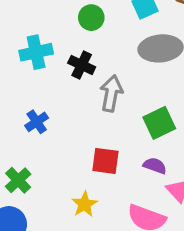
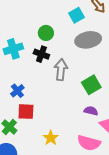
green circle: (91, 18) -> (46, 33), moved
red square: (105, 161) -> (26, 112), moved

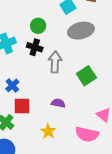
purple semicircle: (91, 111) -> (58, 103), moved

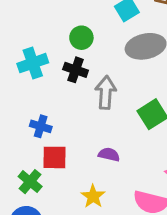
blue cross: (12, 85) -> (41, 126), turned -32

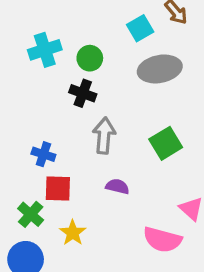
cyan cross: (33, 63) -> (45, 50), moved
gray arrow: (106, 92) -> (104, 136), moved
yellow star: (93, 196) -> (73, 233), moved

